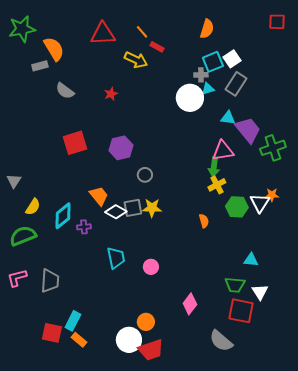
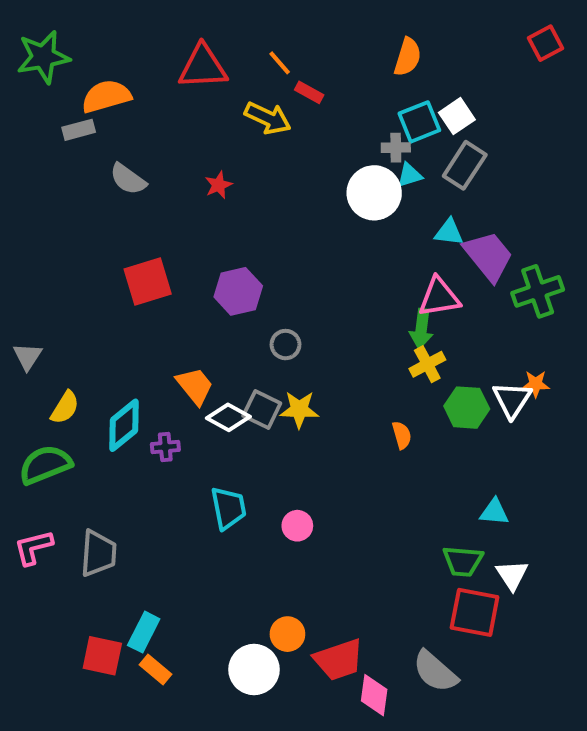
red square: (277, 22) -> (545, 43), turned -30
orange semicircle: (54, 49) -> (106, 96), turned -75
gray square: (133, 208) -> (262, 410), turned 36
pink diamond: (190, 304) -> (374, 695), moved, turned -30
red trapezoid: (151, 350) -> (339, 660), moved

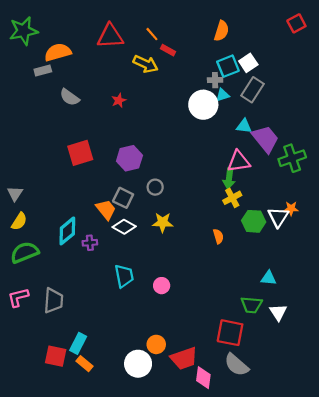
yellow semicircle: (65, 408) -> (19, 221), moved
gray square: (262, 410) -> (123, 198), moved
red square: (475, 612) -> (230, 333), moved

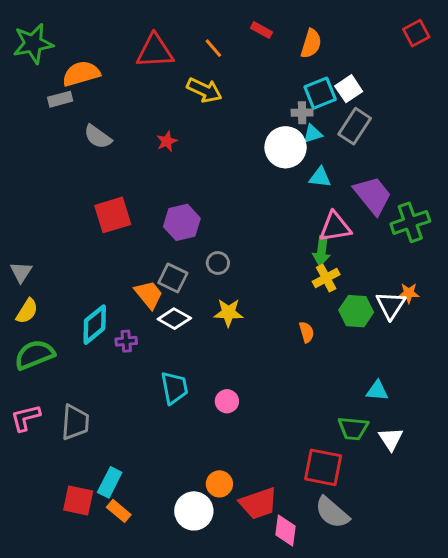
red rectangle: (168, 50) -> (261, 30), moved
cyan triangle: (244, 126) -> (320, 177), moved

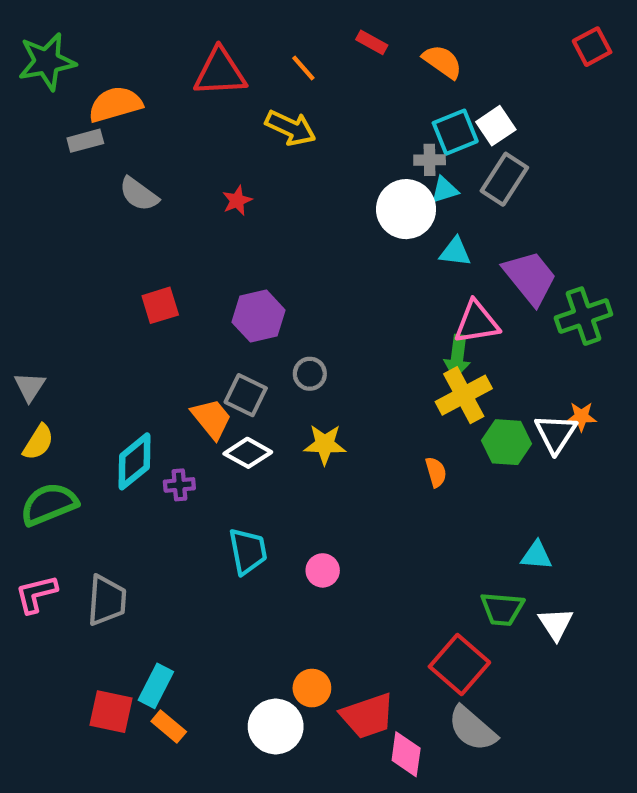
orange semicircle: (311, 44) -> (442, 62), turned -72
red square: (113, 215) -> (160, 305), size x0.7
yellow cross: (326, 278) -> (464, 395), size x1.4
red square: (323, 467) -> (459, 664), turned 30

